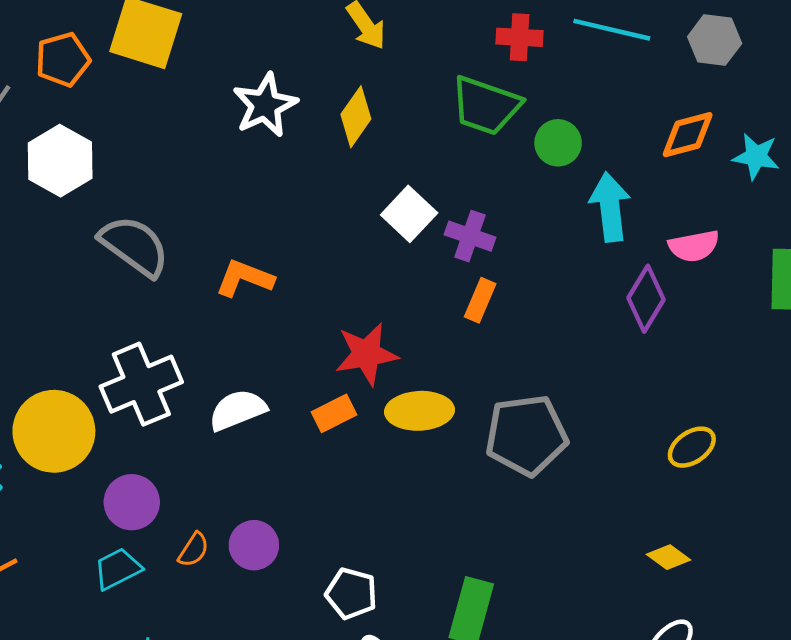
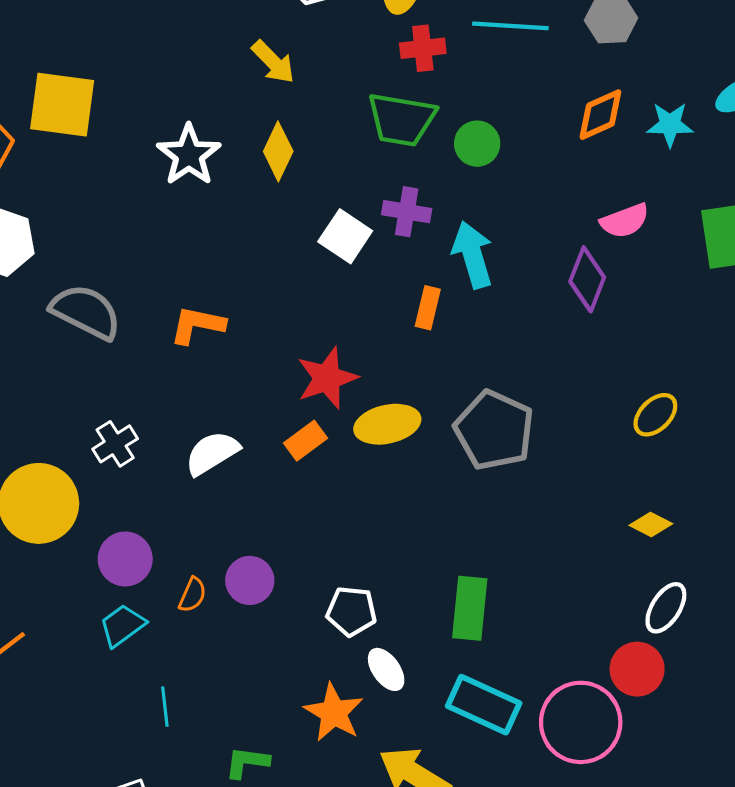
cyan arrow: (610, 207) -> (473, 255), moved
purple cross: (470, 236) -> (407, 212), moved
white cross: (141, 384) -> (115, 444), size x0.6
gray pentagon: (526, 435) -> (494, 430), turned -30

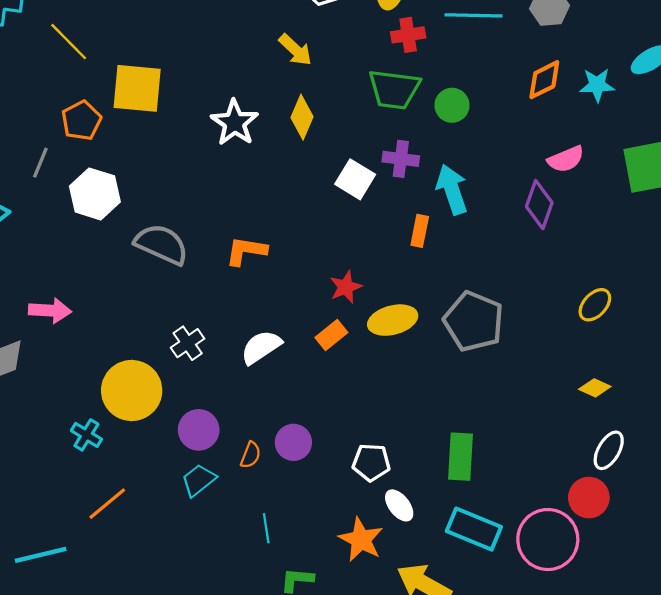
red star: (327, 378) -> (346, 287), size x0.7
cyan line: (165, 707) -> (266, 528), moved

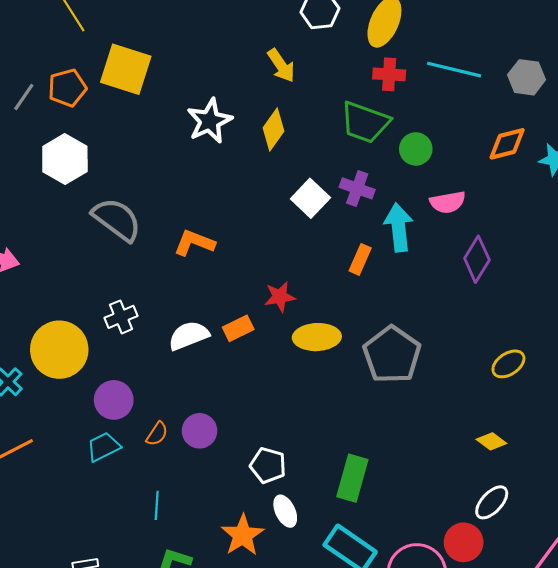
pink semicircle: (566, 159) -> (448, 202), moved
gray line: (40, 163) -> (24, 97), moved
orange rectangle: (331, 335) -> (238, 328), moved

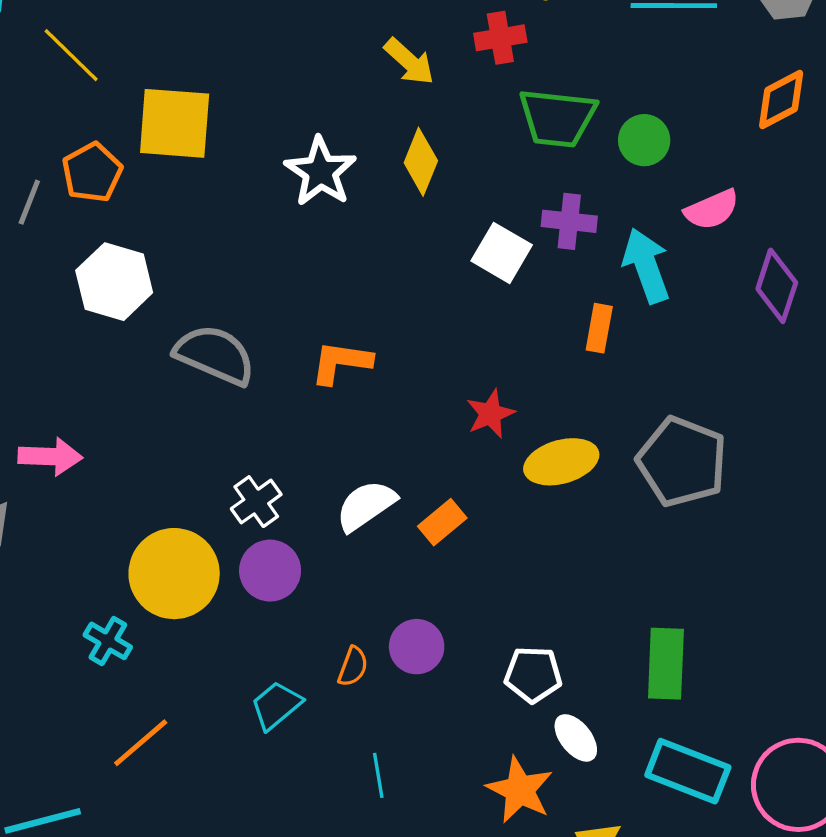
red cross: (389, 74) -> (500, 38), moved
orange rectangle: (238, 328) -> (442, 522), moved
purple circle: (114, 400) -> (270, 571), moved

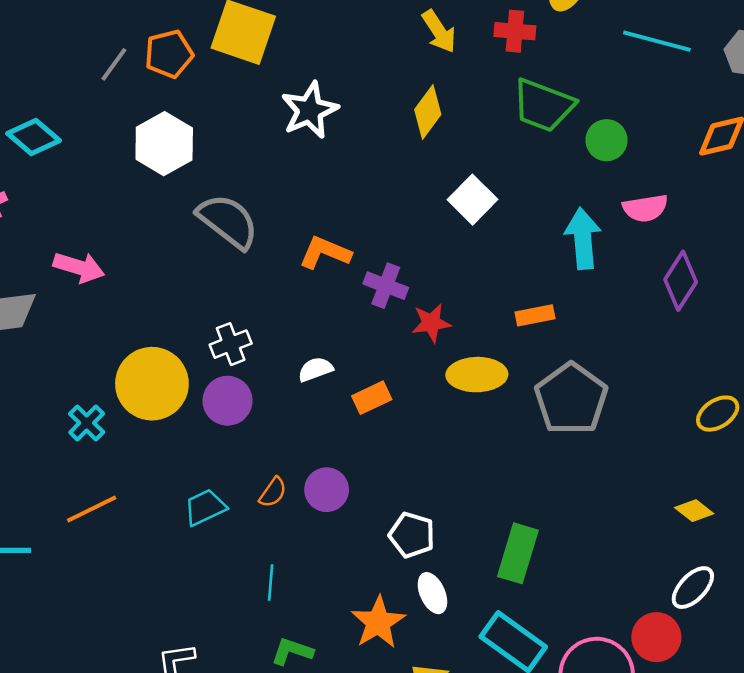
white star: (320, 172) -> (310, 110), moved
purple cross: (569, 221) -> (386, 286), moved
orange rectangle: (599, 328) -> (535, 315), moved, turned 54
white semicircle: (366, 506) -> (315, 369), size x0.7

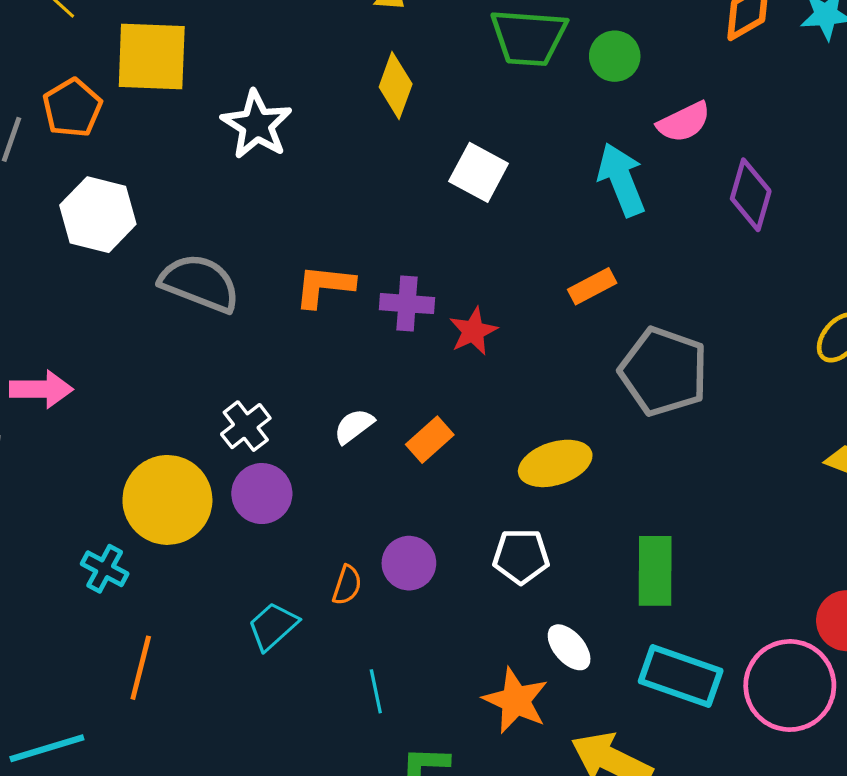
yellow ellipse: (477, 375) -> (555, 463), moved
orange line: (92, 509) -> (141, 668), turned -33
white pentagon: (412, 535) -> (521, 556), moved

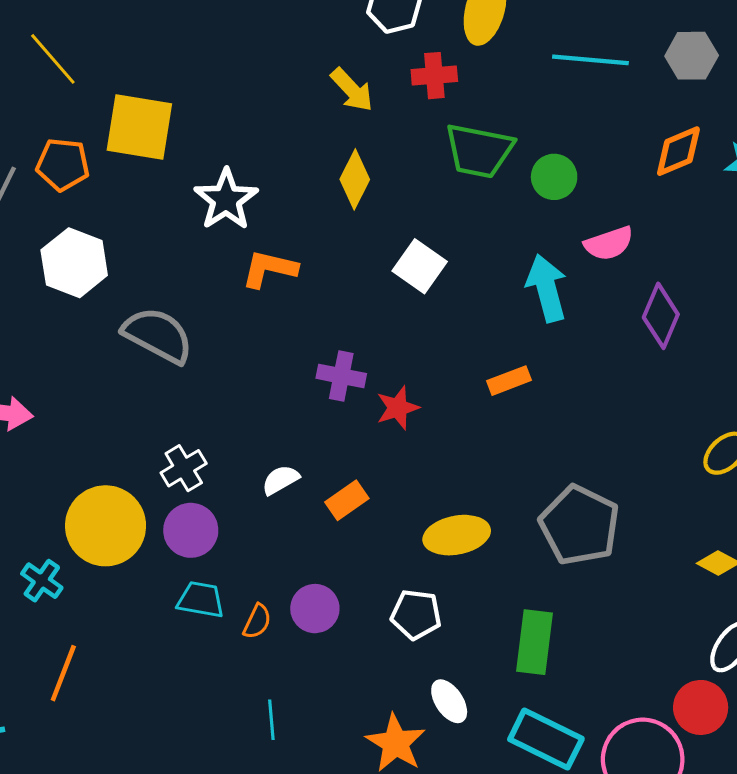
orange pentagon: (72, 108) -> (63, 164), turned 30
orange L-shape: (324, 286) -> (269, 269), moved
gray pentagon: (664, 371) -> (580, 525), moved
cyan trapezoid: (273, 626) -> (201, 600), moved, turned 45

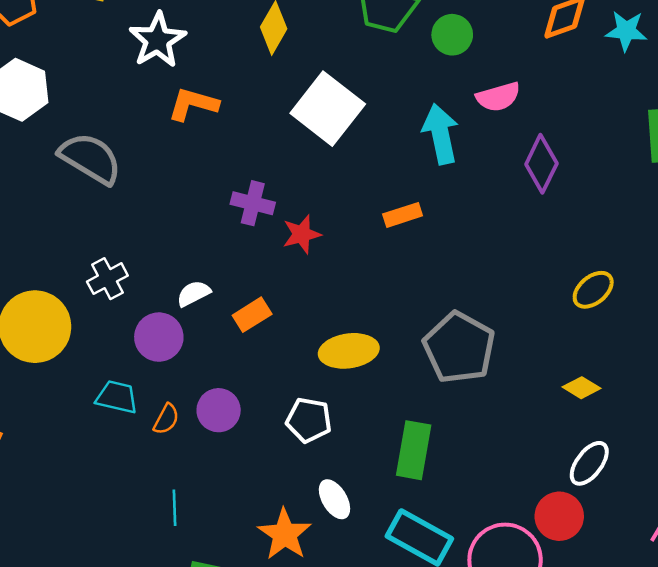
white square: (420, 266) -> (328, 109), size x1.5
purple circle: (191, 530) -> (159, 337), moved

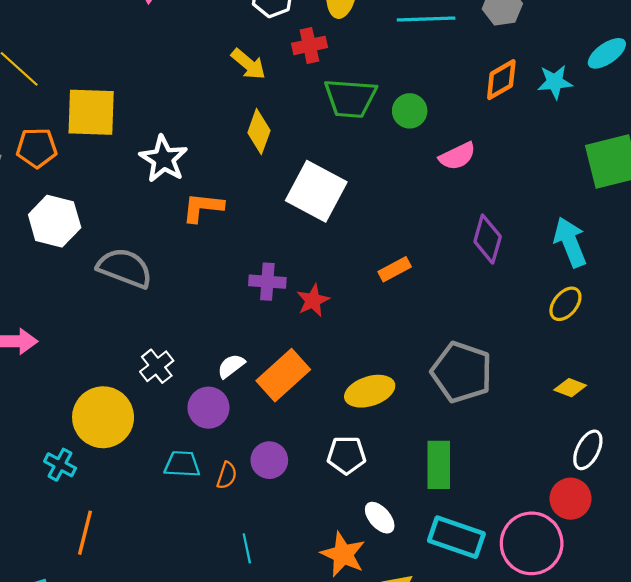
cyan arrow: (441, 134) -> (570, 242), moved
purple diamond: (541, 164) -> (488, 239), moved
orange rectangle: (252, 315) -> (283, 375), size x1.6

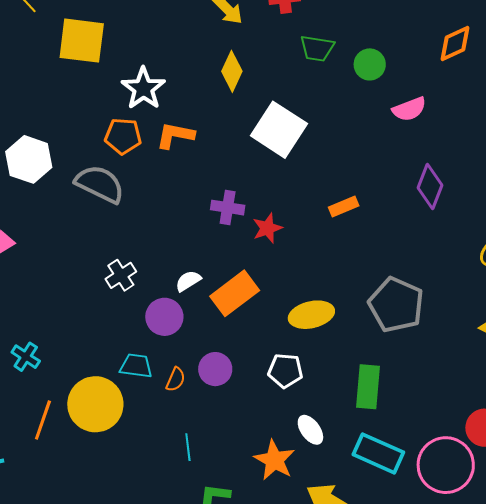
green trapezoid: (350, 98) -> (317, 48), size x0.7
orange pentagon: (37, 148) -> (123, 136), moved
white hexagon: (55, 221) -> (29, 159), moved
yellow circle: (103, 417) -> (95, 404), moved

